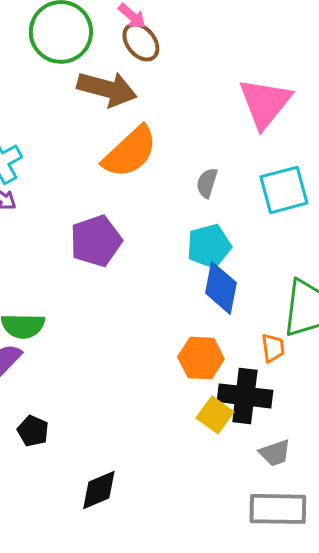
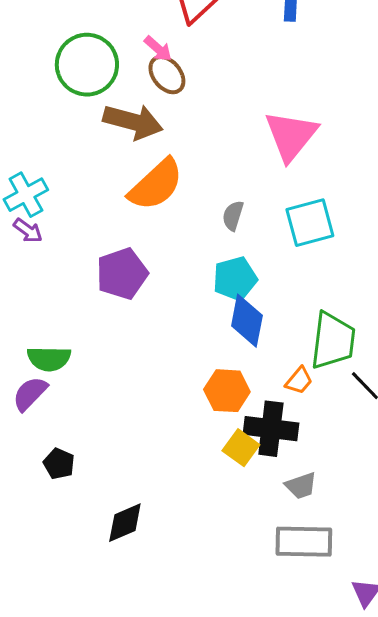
orange trapezoid: (273, 348) -> (299, 381), turned 48

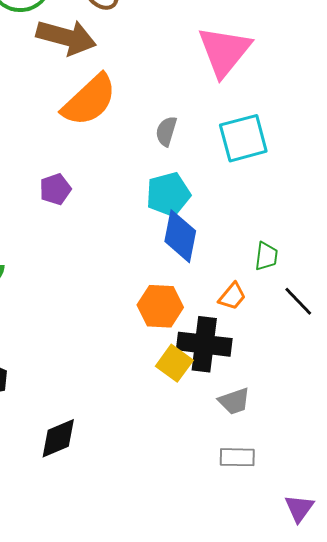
purple pentagon: (122, 274) -> (55, 189), size x0.6
green trapezoid: (333, 341) -> (266, 256), size x0.5
gray rectangle: (304, 542) -> (237, 457), size x0.6

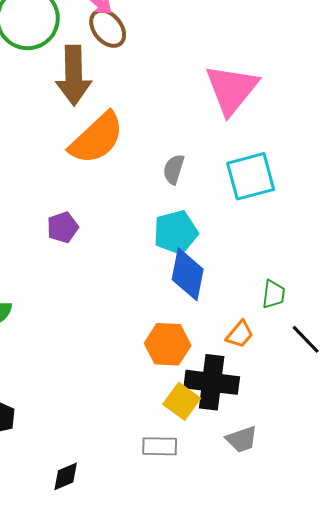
brown arrow: (66, 37) -> (74, 75), turned 74
black diamond: (58, 438) -> (66, 476), size x0.7
gray rectangle: (237, 457) -> (160, 446), moved

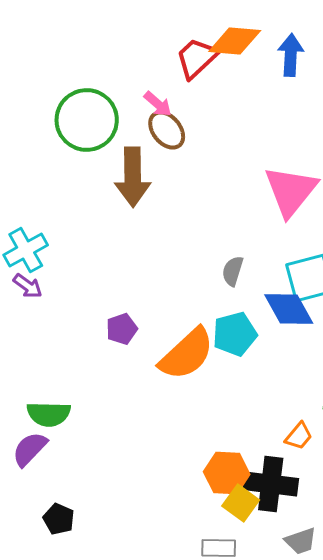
orange semicircle: (97, 138) -> (187, 354), moved
blue diamond: (188, 274) -> (289, 309), moved, turned -40
orange hexagon: (168, 344) -> (227, 473), moved

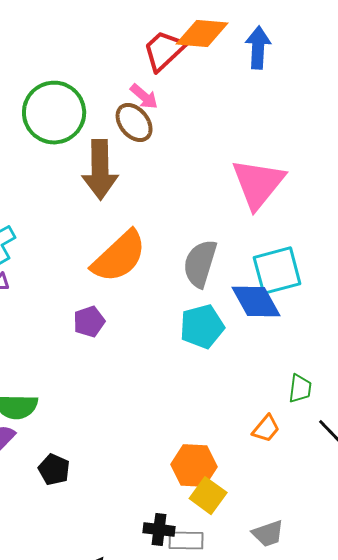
pink arrow: (158, 104) -> (144, 97), moved
gray semicircle: (233, 271) -> (200, 264), size x1.6
orange semicircle: (187, 354) -> (119, 257), moved
black cross: (271, 484) -> (159, 530), moved, size x0.6
black pentagon: (59, 519) -> (54, 470), moved

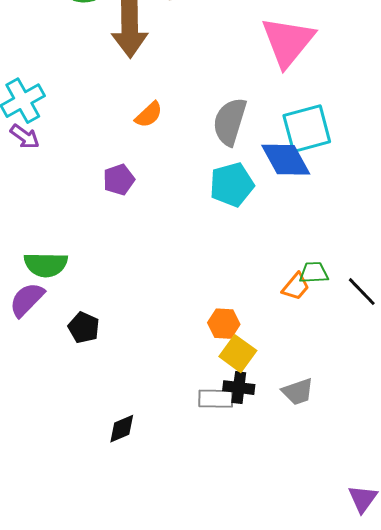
orange semicircle: (119, 257) -> (149, 115), size x0.5
green trapezoid: (300, 389) -> (314, 273), moved, turned -100
orange hexagon: (194, 466) -> (224, 324), size x0.7
black cross: (159, 530) -> (239, 388), moved

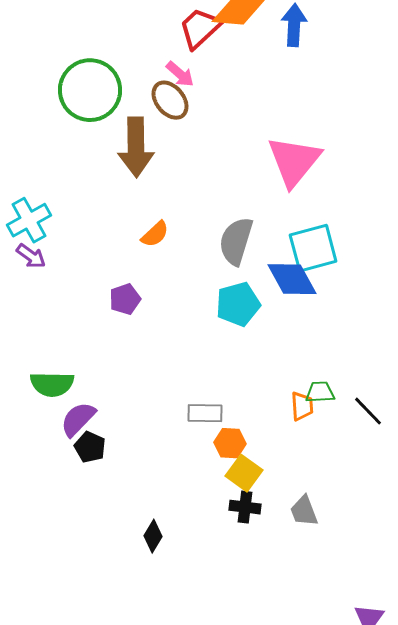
orange trapezoid: (296, 287) -> (302, 406), turned -44
purple semicircle: (27, 300) -> (78, 419), moved
gray trapezoid: (298, 392) -> (304, 511), turned 88
gray rectangle: (216, 399) -> (205, 413), moved
black diamond: (122, 429) -> (153, 536), moved, turned -36

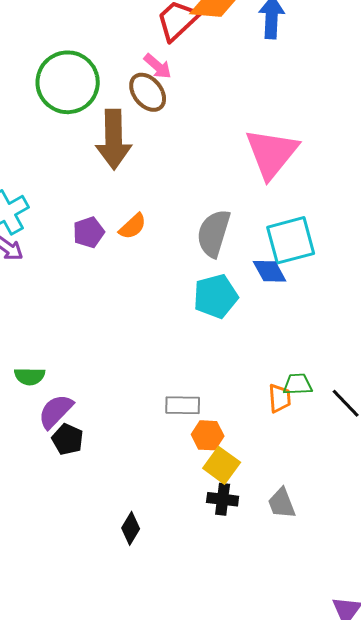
blue diamond: (292, 279) -> (270, 271), size x0.7
purple pentagon: (125, 299) -> (89, 232), moved
green semicircle: (52, 384) -> (30, 376), size x0.7

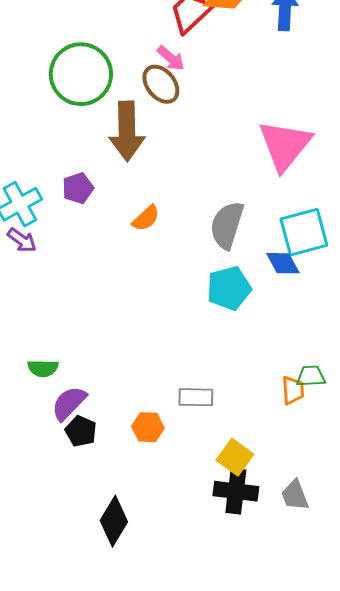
purple pentagon: (89, 232) -> (78, 188), moved
orange hexagon: (208, 435) -> (148, 427), moved
black cross: (223, 499) -> (236, 491), size x1.4
black diamond: (131, 528) -> (114, 521), moved, size x1.5

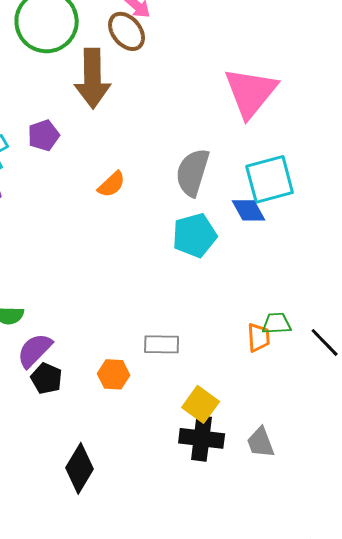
orange semicircle: (146, 218) -> (112, 184), moved

